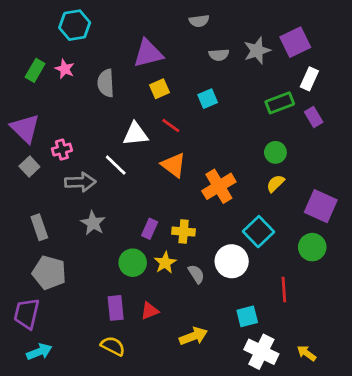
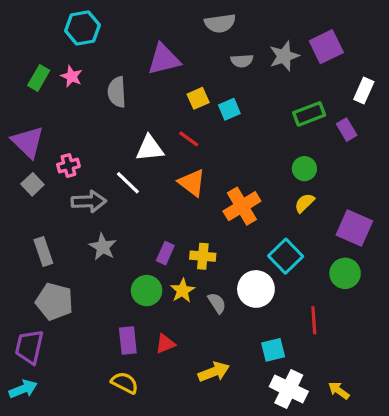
gray semicircle: (199, 21) -> (220, 23), size x1.4
white rectangle: (309, 79) -> (364, 90), moved
yellow square: (159, 89) -> (198, 98), moved
cyan arrow: (39, 352) -> (23, 389), moved

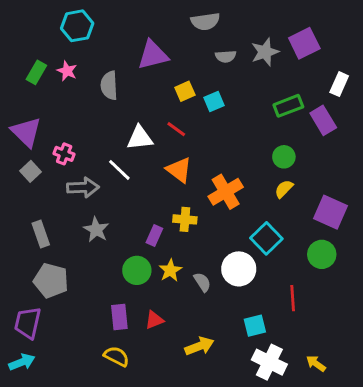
purple rectangle: (347, 130) -> (323, 120), size x1.4
pink cross: (68, 166) -> (64, 154), turned 36
yellow cross: (203, 256) -> (185, 219), moved

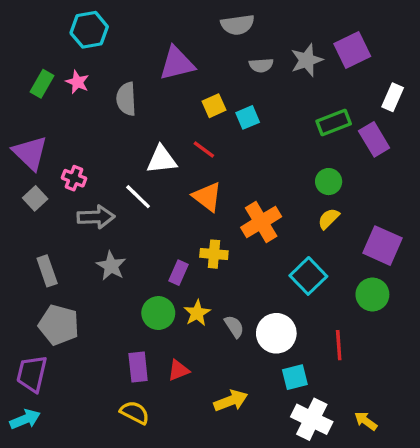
white circle: (239, 269) -> (276, 333), moved

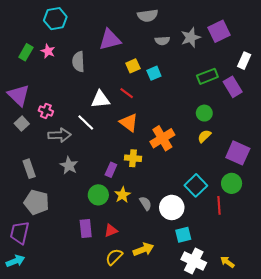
cyan square: (308, 276) -> (196, 185), moved
red line: (339, 345) -> (219, 205), moved
yellow semicircle: (135, 413) -> (114, 257), moved, turned -72

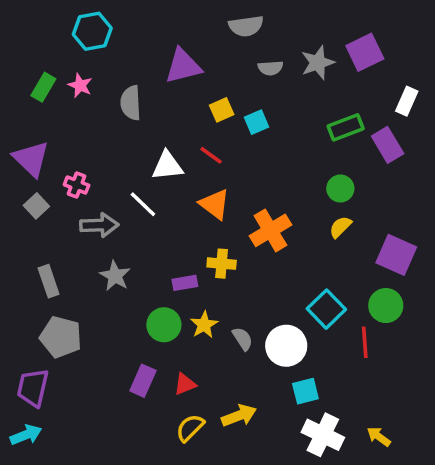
purple rectangle: (111, 170) -> (185, 283), turned 56
purple rectangle: (86, 228) -> (143, 381), turned 30

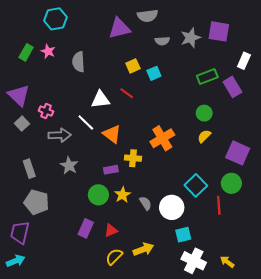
purple square: (365, 52) -> (219, 31), turned 35
purple triangle: (183, 66) -> (119, 28), moved
orange triangle: (215, 204) -> (112, 134), moved

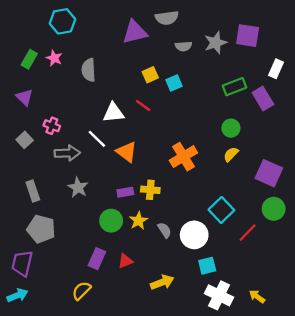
purple triangle: (19, 95) -> (25, 97), moved, size x0.7
yellow cross: (133, 158) -> (150, 190), moved
green circle: (231, 183) -> (274, 209), moved
red line: (219, 205) -> (248, 233), turned 48
yellow semicircle: (114, 257) -> (81, 291), moved

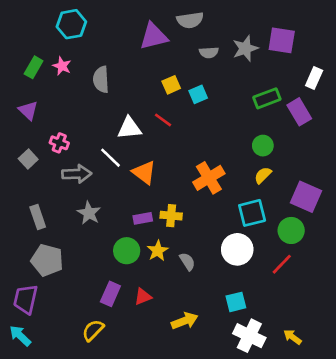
green circle: (274, 209) -> (291, 230), moved
cyan square: (221, 210) -> (252, 213), moved, turned 30
white circle: (194, 235) -> (237, 249), moved
cyan arrow: (17, 295) -> (20, 336), turned -114

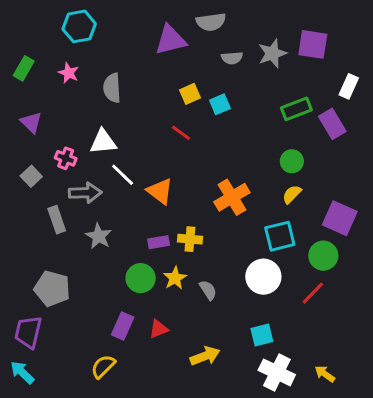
green rectangle: (34, 67) -> (24, 68), moved
white triangle: (129, 128) -> (103, 142), moved
gray rectangle: (38, 217) -> (57, 220), moved

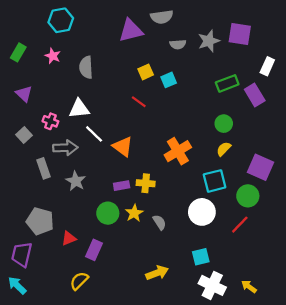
red triangle: (159, 329) -> (69, 238), moved

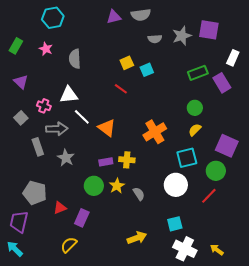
purple triangle: (131, 31) -> (114, 17), moved, size x0.7

